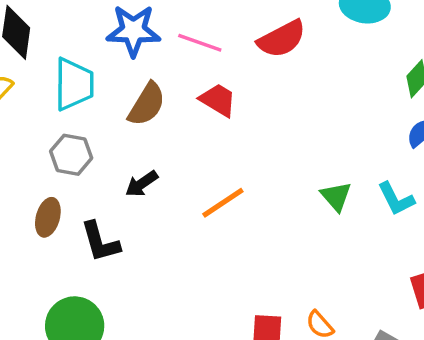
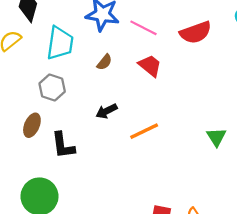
brown semicircle: (147, 104) -> (104, 62), size x0.6
black arrow: (142, 184) -> (106, 111), moved

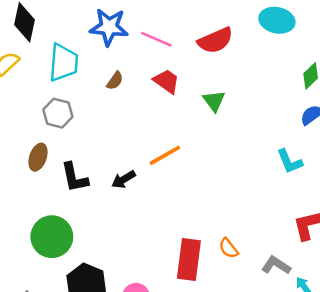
black arrow: (106, 111) -> (124, 179), moved
green triangle: (216, 137) -> (214, 101), moved

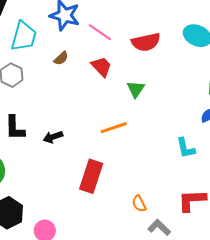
orange line: (165, 155) -> (114, 128), moved
orange semicircle: (228, 248) -> (139, 204), moved
red rectangle: (189, 259) -> (91, 176), moved

